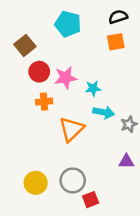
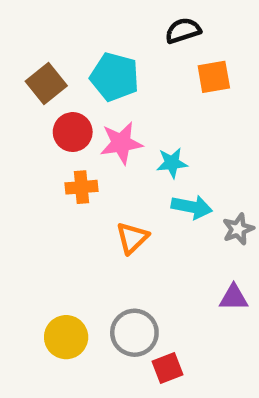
black semicircle: (118, 17) -> (183, 31), moved
cyan pentagon: (68, 24) -> (115, 77), moved
orange triangle: (71, 129) -> (132, 238), size x0.7

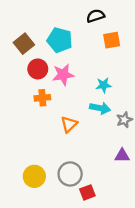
cyan star: (172, 163) -> (104, 85), moved

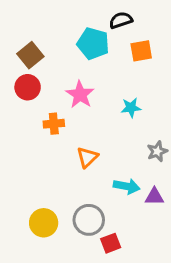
cyan pentagon: (60, 40) -> (93, 44), moved
red circle: (38, 69) -> (28, 87), moved
pink star: (63, 75) -> (80, 95), turned -30
cyan arrow: (100, 108) -> (127, 186), moved

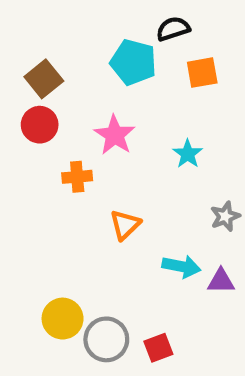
cyan star: (131, 108) -> (188, 154), turned -30
gray circle: (89, 220) -> (106, 339), moved

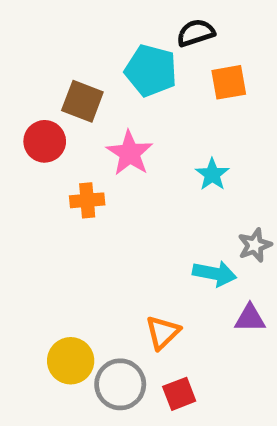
brown square: (44, 79) -> (82, 101), moved, turned -30
orange triangle: (125, 225) -> (163, 332), moved
cyan arrow: (181, 266) -> (215, 273), moved

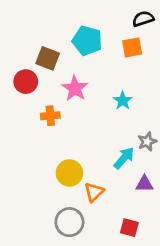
black semicircle: (196, 33) -> (143, 19), moved
cyan arrow: (215, 273) -> (124, 158), turned -60
yellow circle: (71, 361) -> (69, 173), moved
red square: (179, 394) -> (129, 228), moved, turned 36

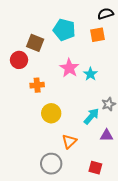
pink star: (75, 88) -> (69, 68), moved
yellow circle: (69, 173) -> (51, 113), moved

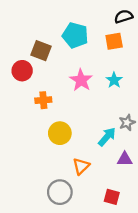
cyan star: (90, 74) -> (114, 80), moved

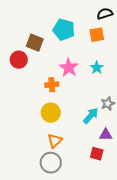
orange cross: (43, 100) -> (52, 85), moved
orange triangle: (81, 166) -> (55, 141), moved
red square: (112, 197) -> (97, 154), moved

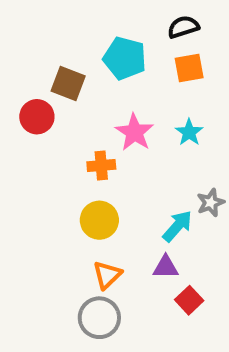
black semicircle: (105, 14) -> (183, 27), moved
purple triangle: (106, 135) -> (166, 267), moved
red square: (97, 154) -> (189, 300), turned 32

